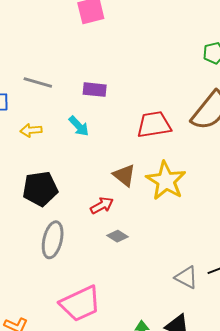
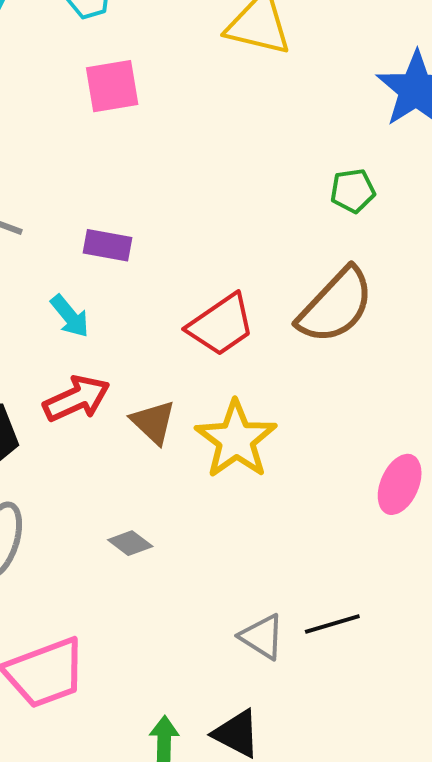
red trapezoid: (154, 125) -> (221, 325), turned 150
red arrow: (102, 205) -> (77, 399), moved, size x1.4

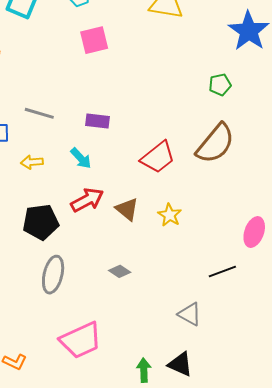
yellow star: (236, 439) -> (170, 215), size x0.6
black line: (332, 624) -> (222, 272), moved

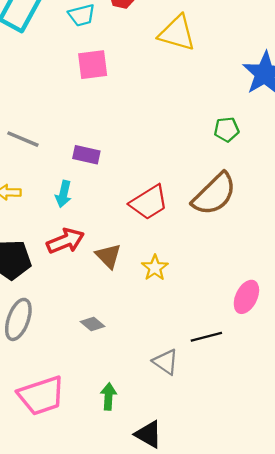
cyan arrow: (81, 158) -> (63, 194), turned 50
gray triangle: (190, 314) -> (166, 362), moved
green arrow: (144, 370) -> (108, 397), moved

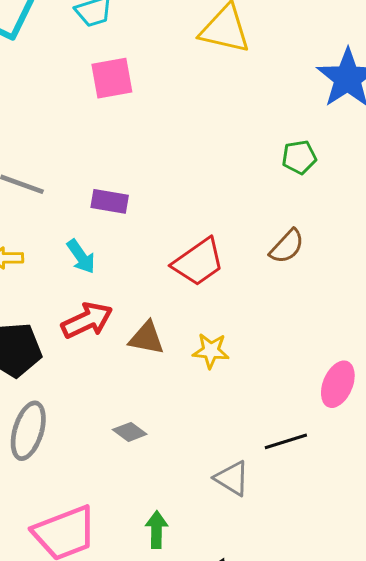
cyan arrow: (63, 194) -> (81, 257), turned -45
brown semicircle: (214, 194) -> (287, 246), size x0.6
brown triangle: (108, 256) -> (147, 338), turned -32
yellow star: (155, 268) -> (211, 351), turned -30

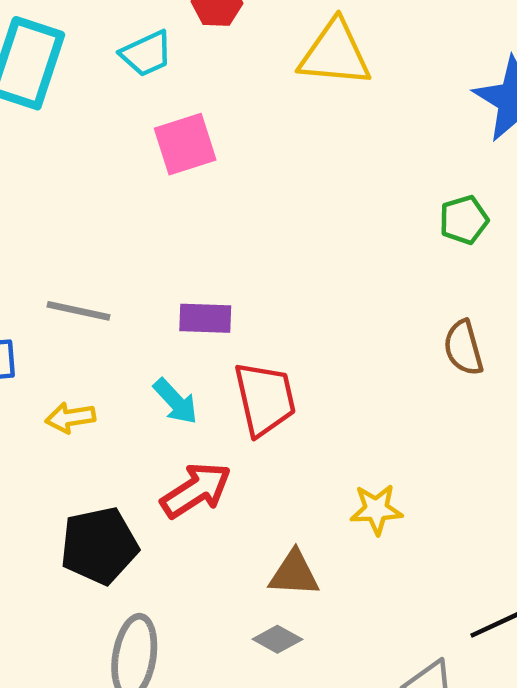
brown semicircle: (287, 246) -> (463, 348), turned 129
red trapezoid: (198, 262) -> (265, 399), moved, turned -60
brown triangle: (147, 338) -> (294, 574), moved

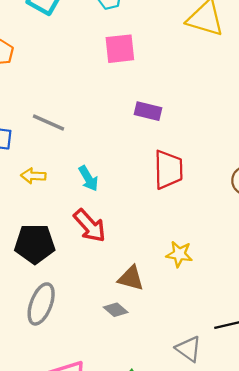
purple rectangle: (205, 318) -> (148, 111), moved
red trapezoid: (265, 399) -> (168, 170), moved
red arrow: (196, 490) -> (90, 226), turned 69

